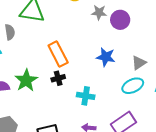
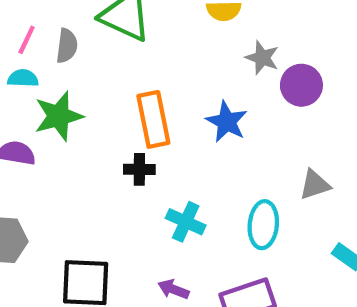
blue star: (106, 57) -> (227, 122), moved
green star: (26, 80) -> (58, 116), moved
cyan ellipse: (133, 86) -> (263, 225), moved, turned -75

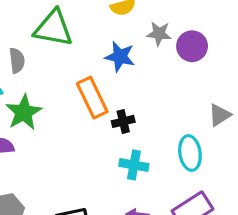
blue star: (227, 122) -> (120, 57), moved
black cross: (139, 169) -> (123, 121), moved

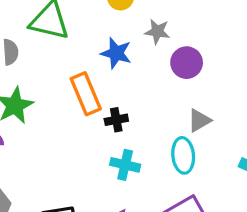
purple circle: (192, 46) -> (187, 63), moved
gray triangle: (220, 115) -> (199, 120), moved

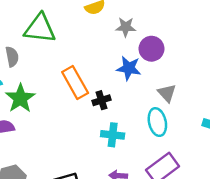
blue star: (116, 53) -> (129, 68), moved
gray triangle: (199, 120) -> (167, 93), turned -36

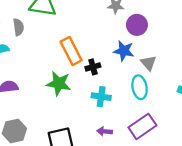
blue star: (129, 68) -> (124, 51), moved
green star: (20, 98) -> (59, 83), moved, turned -30

